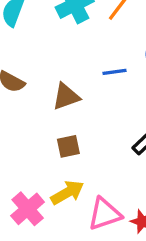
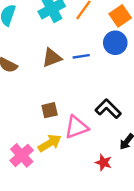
brown triangle: (66, 97) -> (52, 58), moved
pink triangle: (105, 214) -> (77, 127), moved

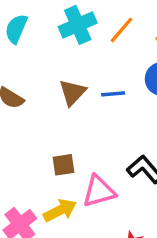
brown triangle: (52, 58) -> (72, 92), turned -30

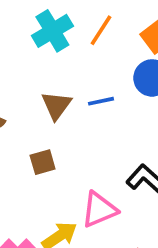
brown square: (64, 165) -> (43, 162), moved

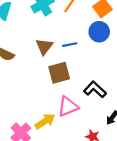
brown square: (43, 162) -> (59, 73), moved, size x1.5

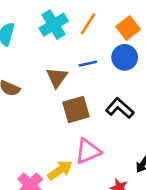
blue line: (70, 45) -> (88, 64), moved
black L-shape: (95, 89) -> (120, 108), moved

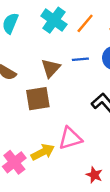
cyan cross: (54, 25) -> (54, 20), turned -30
brown square: (76, 109) -> (38, 99), moved

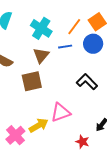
cyan cross: (54, 20) -> (41, 28), moved
orange line: (85, 23) -> (74, 27), moved

